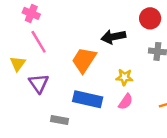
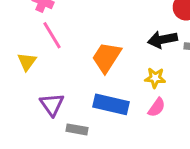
black arrow: (113, 37) -> (162, 40), moved
purple triangle: (39, 83) -> (52, 104), moved

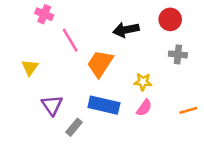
pink line: (52, 35) -> (70, 40), moved
black arrow: (162, 40) -> (126, 30), moved
gray rectangle: (77, 129) -> (74, 127), turned -60

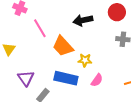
orange trapezoid: (100, 64) -> (63, 46), turned -75
yellow star: (143, 82) -> (85, 60), moved

